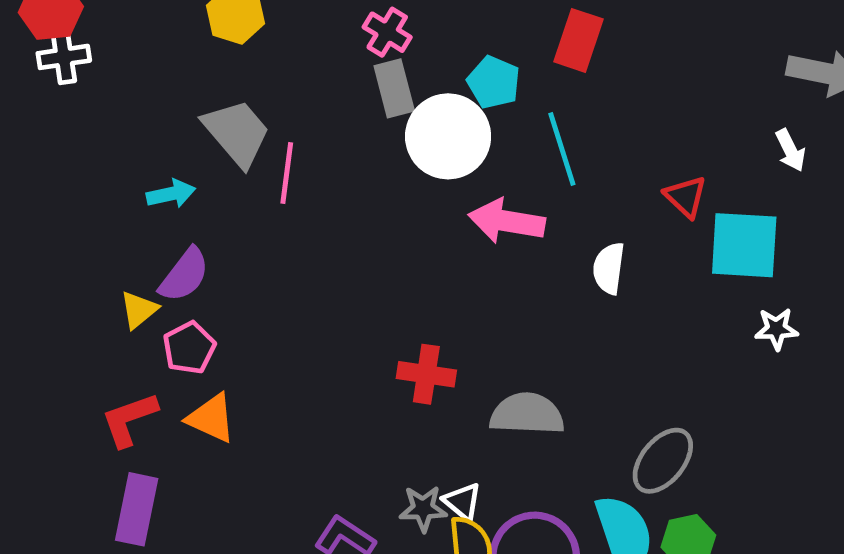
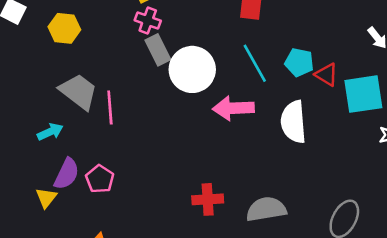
cyan pentagon: (494, 82) -> (299, 62), moved
white semicircle: (609, 268) -> (293, 122), size x1.5
pink pentagon: (189, 348) -> (100, 179), moved

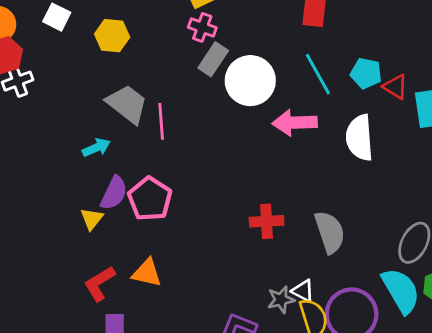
gray rectangle: (158, 50) -> (213, 59), turned 60
pink pentagon: (100, 179) -> (150, 199), size x1.4
gray semicircle: (266, 209) -> (330, 232), turned 81

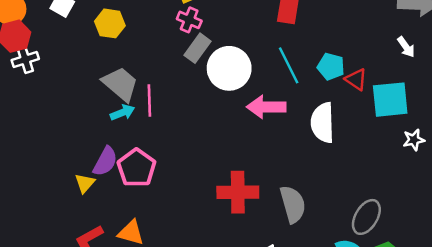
cyan arrow: (96, 147) -> (122, 112), moved
red cross: (267, 221) -> (238, 192), size x1.4

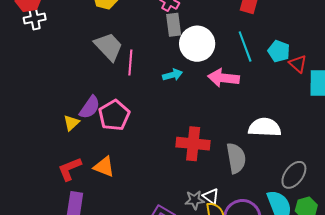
gray rectangle: (198, 48) -> (174, 25), turned -50
cyan arrow: (122, 112) -> (173, 75), moved
white semicircle: (323, 123) -> (265, 127), moved, turned 88

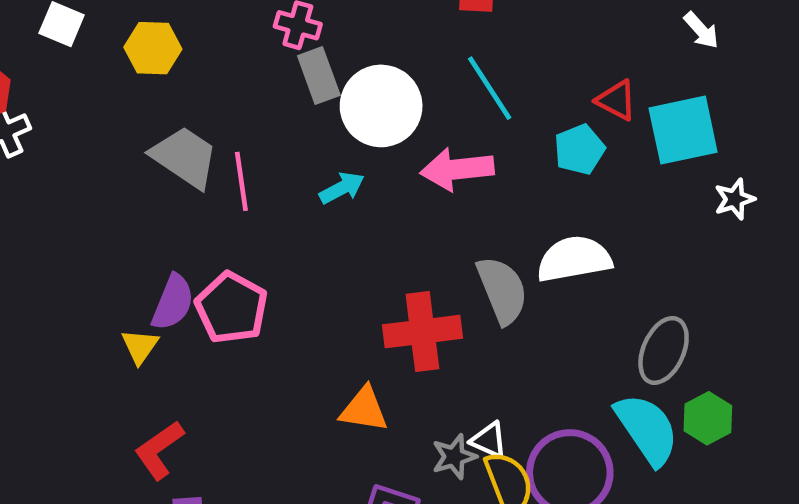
cyan pentagon: (279, 51) -> (579, 150), moved, turned -30
gray semicircle: (236, 158) -> (502, 290), moved
orange triangle: (104, 167) -> (364, 409), moved

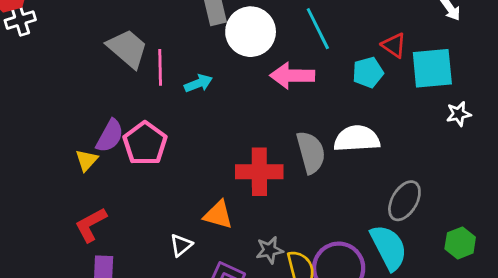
cyan arrow: (342, 188) -> (198, 83), moved
green hexagon: (708, 418) -> (460, 243), moved
white triangle: (489, 440) -> (181, 245), moved, turned 50

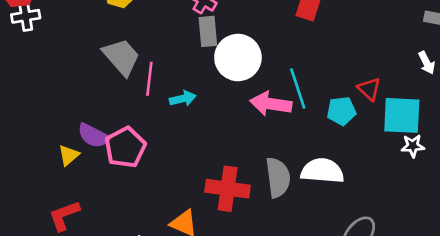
cyan line: (318, 29) -> (298, 88), moved
white star: (459, 114) -> (413, 146), moved
purple semicircle: (110, 136) -> (94, 136), turned 80

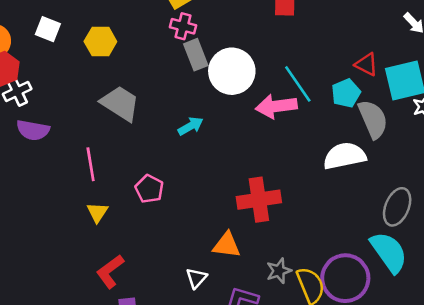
pink line: (149, 79) -> (91, 164), moved
purple semicircle: (94, 136) -> (33, 130), moved
pink pentagon: (125, 147) -> (149, 189), size x0.7
gray semicircle: (278, 177) -> (373, 119), moved

